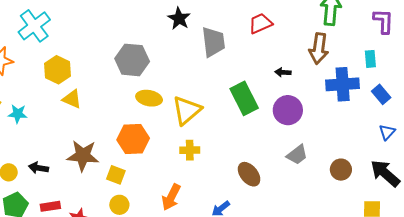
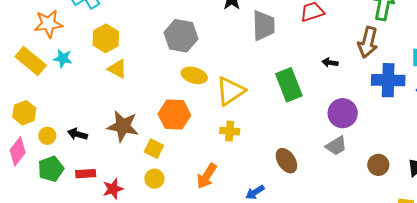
purple circle: (288, 110) -> (343, 113), moved
cyan star: (18, 114) -> (63, 58), moved

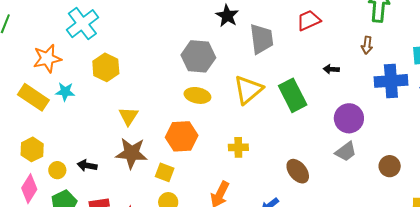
gray hexagon: (181, 36) -> (198, 56), moved
brown arrow: (368, 42) -> (367, 45), size x0.6
yellow triangle: (117, 69) -> (128, 116), moved, turned 40
yellow triangle: (231, 91) -> (248, 90), moved

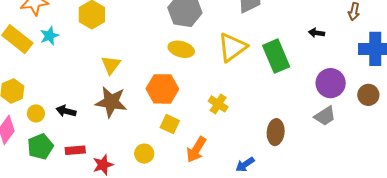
cyan star: (65, 92) -> (49, 36), turned -30
yellow cross: (238, 147) -> (218, 104), turned 30
brown circle: (390, 166) -> (368, 95), moved
brown ellipse: (298, 171) -> (276, 132), turned 40
yellow square: (165, 172) -> (170, 124), moved

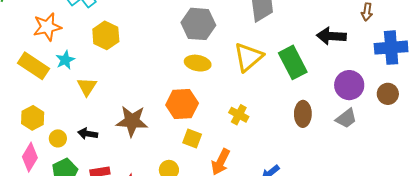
black arrow: (317, 33) -> (331, 36), size x1.8
yellow triangle: (111, 65) -> (87, 87), moved
brown ellipse: (276, 132) -> (303, 114), moved

